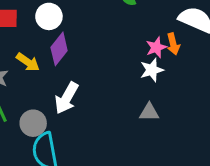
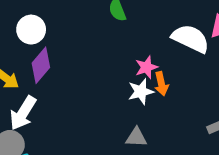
orange arrow: (173, 44) -> (161, 84), moved
white arrow: (67, 98) -> (23, 113), moved

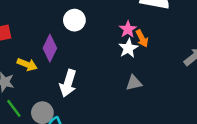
white circle: (31, 30) -> (74, 20), moved
white arrow: (23, 113) -> (68, 83), moved

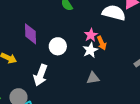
white circle: (74, 20) -> (58, 46), moved
purple diamond: (50, 48) -> (30, 34), moved, turned -30

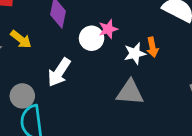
pink star: (91, 35) -> (108, 29), moved
gray triangle: (93, 78) -> (130, 92), size x1.5

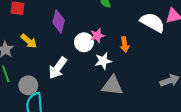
orange arrow: (152, 47) -> (125, 44), moved
white star: (135, 54) -> (103, 61), moved

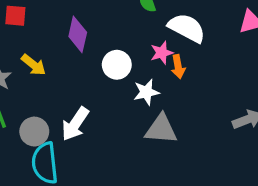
white semicircle: (153, 22) -> (187, 28), moved
pink star: (97, 36) -> (162, 53), moved
white arrow: (58, 68) -> (75, 124), moved

